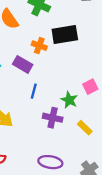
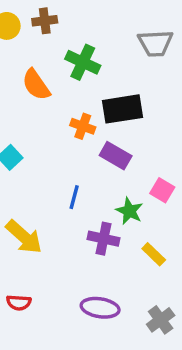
purple rectangle: (23, 64) -> (116, 156), moved
pink square: (90, 87) -> (162, 190), turned -32

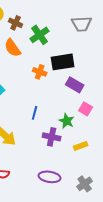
brown cross: (45, 21) -> (16, 23), moved, turned 32
green cross: (83, 62) -> (40, 35), turned 30
purple rectangle: (116, 156) -> (75, 85), moved
yellow rectangle: (154, 254) -> (81, 146), turned -64

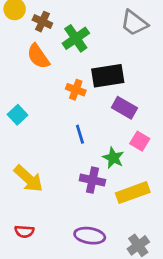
gray trapezoid: (82, 24) -> (134, 23), turned 40
blue line: (35, 113) -> (80, 134), moved, turned -32
yellow rectangle: (81, 146) -> (133, 193), size x1.6

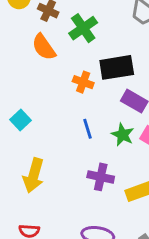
cyan square: (17, 115) -> (20, 120), moved
green star: (113, 158) -> (123, 135), moved
yellow arrow: (29, 179) -> (34, 175), turned 64

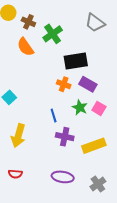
orange cross: (83, 82) -> (64, 84), moved
blue line: (88, 129) -> (54, 115), moved

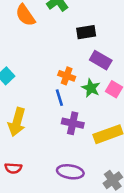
black rectangle: (76, 61) -> (86, 32), size x0.7
orange cross: (64, 84) -> (67, 76), moved

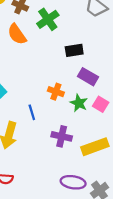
blue line: (59, 98) -> (32, 112), moved
purple ellipse: (70, 172) -> (73, 182), moved

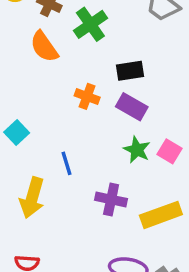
purple rectangle: (88, 77) -> (132, 107), moved
orange cross: (56, 92) -> (87, 96), moved

